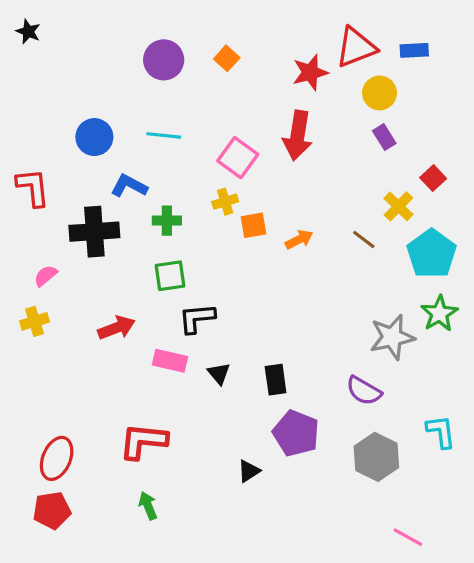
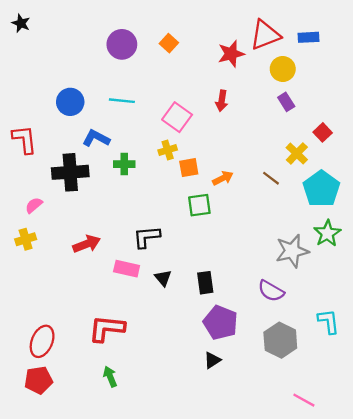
red arrow: (298, 135) -> (222, 101), size x0.6
green square: (170, 276) -> (199, 205), moved
black triangle: (249, 471) -> (212, 360), moved

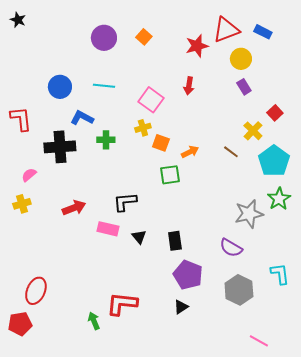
blue rectangle: (309, 37) -> (263, 32), turned 30
orange square: (189, 168) -> (161, 143), turned 30
red L-shape: (107, 328) -> (122, 304), moved
red pentagon: (39, 380) -> (20, 324), moved

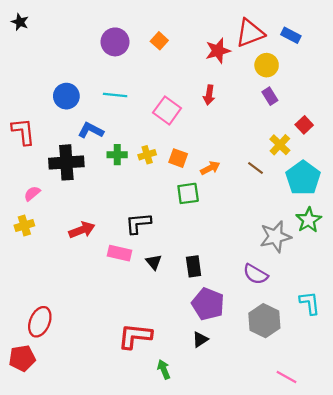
yellow cross: (143, 128) -> (147, 155), moved
green arrow: (94, 321) -> (164, 369), moved

